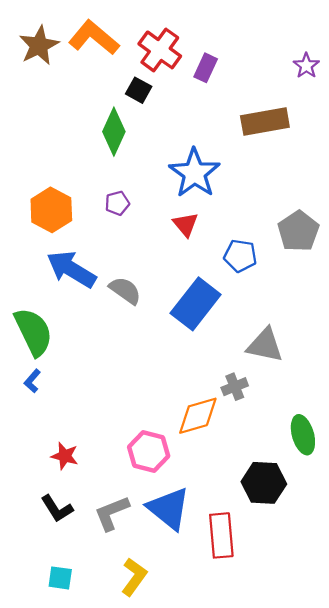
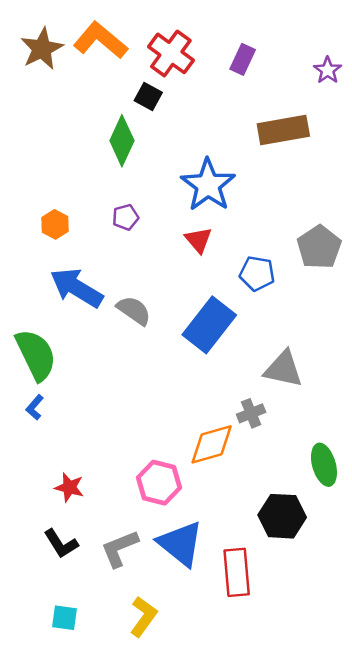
purple rectangle: (206, 68) -> (243, 59), moved
orange hexagon: (51, 210) -> (55, 224), size x0.6

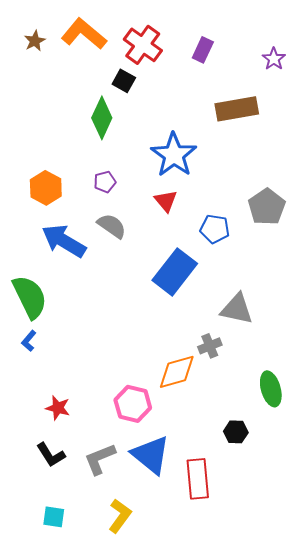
brown star: (42, 49) -> (35, 41), size x0.6
orange hexagon: (55, 224) -> (46, 188), size x1.4
gray semicircle: (134, 311) -> (112, 226), moved
black hexagon: (282, 516) -> (236, 432), size x0.6

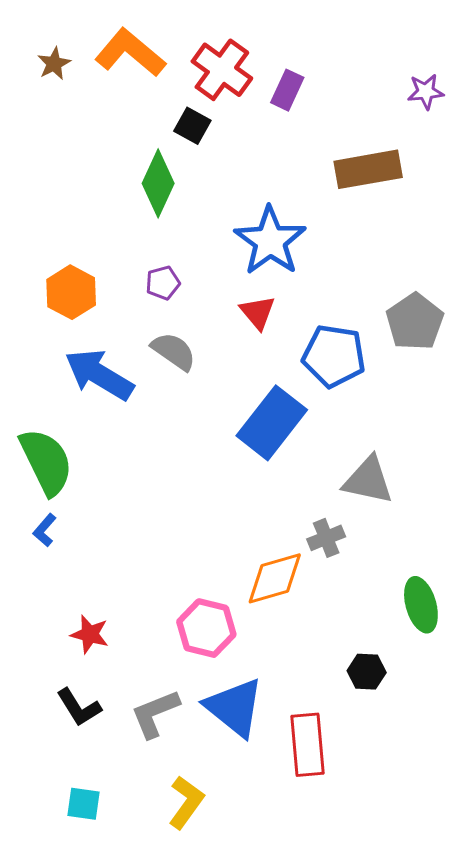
purple rectangle: (203, 50) -> (287, 90), moved
purple star: (274, 59) -> (426, 92), turned 30
blue pentagon: (215, 229) -> (334, 356), size x1.4

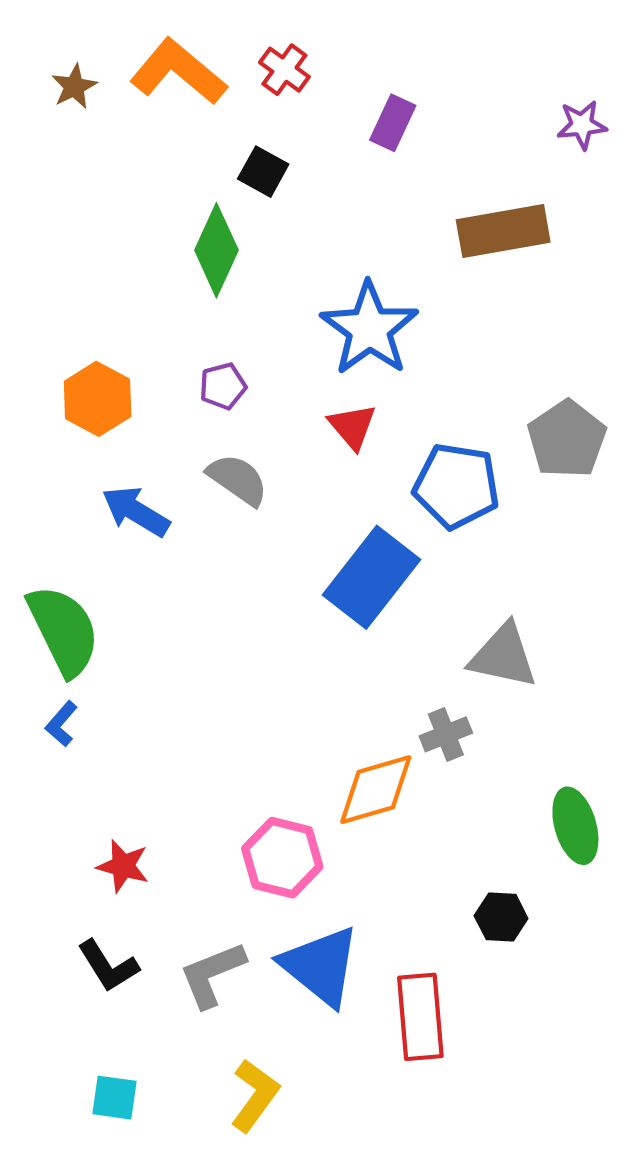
red cross: (222, 70) -> (284, 70), moved, size x0.6
blue arrow: (99, 375) -> (136, 511), size x0.7

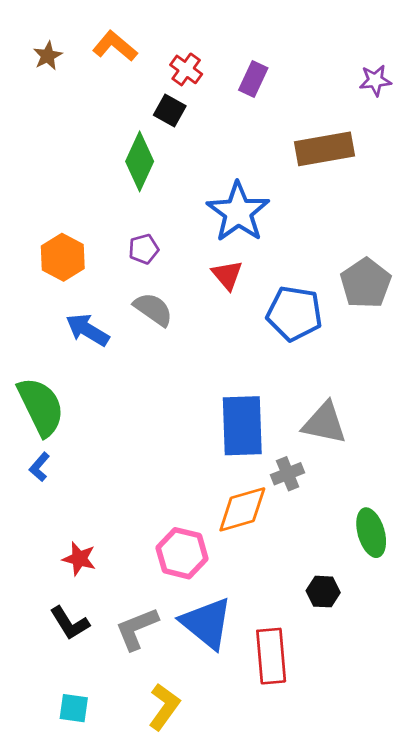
red cross: (284, 70) -> (186, 69), moved
orange L-shape: (178, 72) -> (115, 46), size x0.7
blue rectangle: (372, 577) -> (242, 426), moved, turned -40

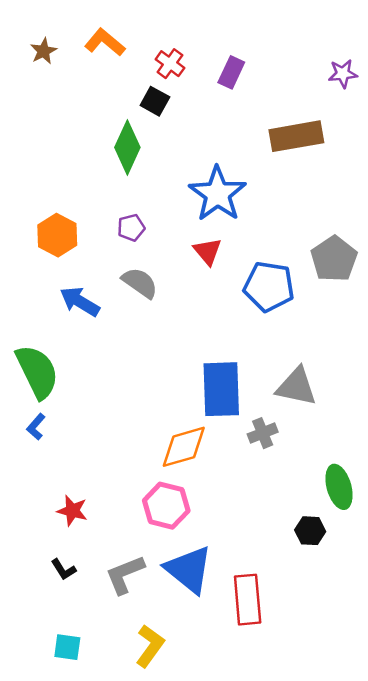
orange diamond: (242, 509) -> (184, 447), moved
black hexagon: (323, 592) -> (310, 531), moved
black L-shape: (70, 623) -> (64, 570), size x0.7

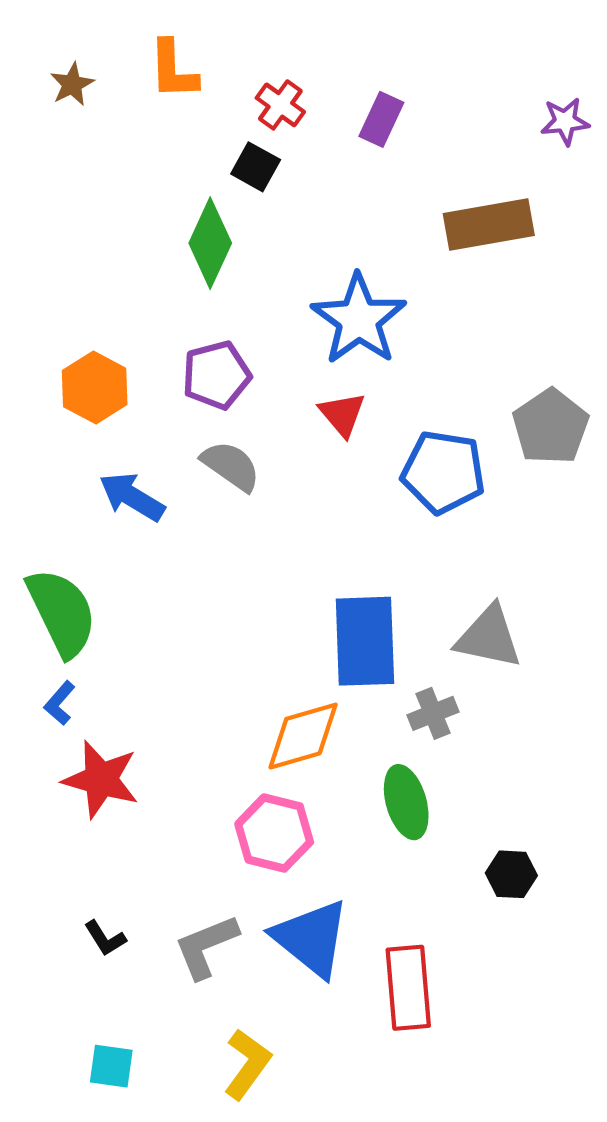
orange L-shape: (105, 42) -> (173, 70), turned -132
purple pentagon: (131, 228) -> (216, 375), size x1.5
green ellipse: (339, 487) -> (406, 802), moved
red star: (72, 511) -> (101, 779), moved, size x1.5

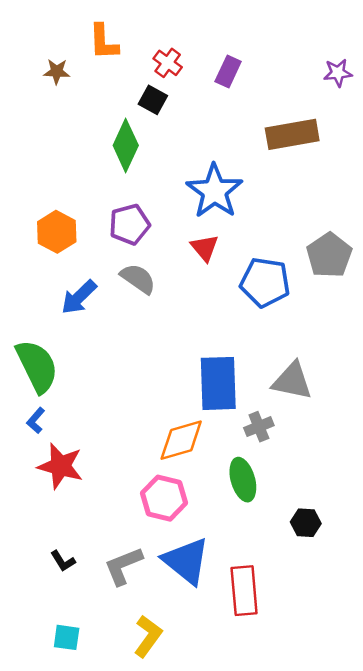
brown star: (72, 84) -> (57, 72), moved, turned 30
blue arrow: (132, 497) -> (79, 297), turned -75

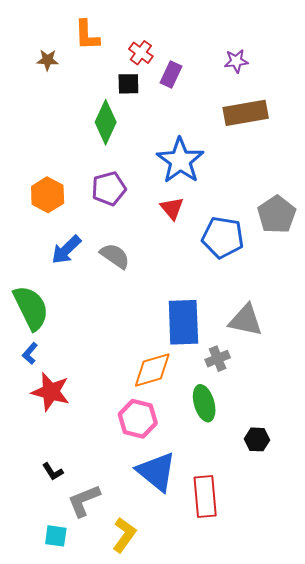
purple rectangle: (228, 72) -> (171, 74), moved
purple star: (338, 73) -> (236, 61), moved
black square: (153, 100) -> (128, 84), turned -30
gray semicircle: (138, 279) -> (115, 256), moved
gray L-shape: (123, 566) -> (84, 501), moved

